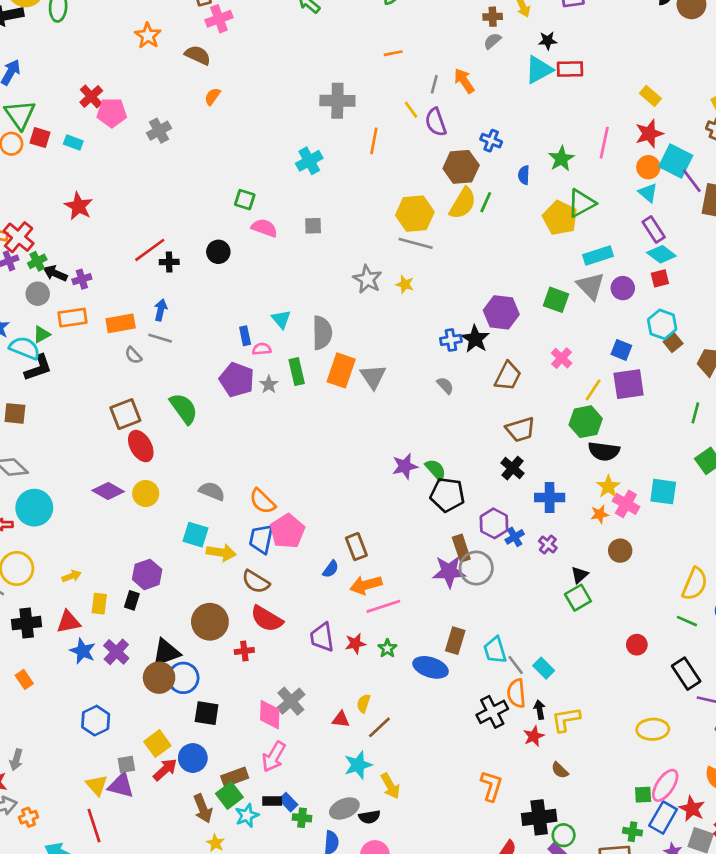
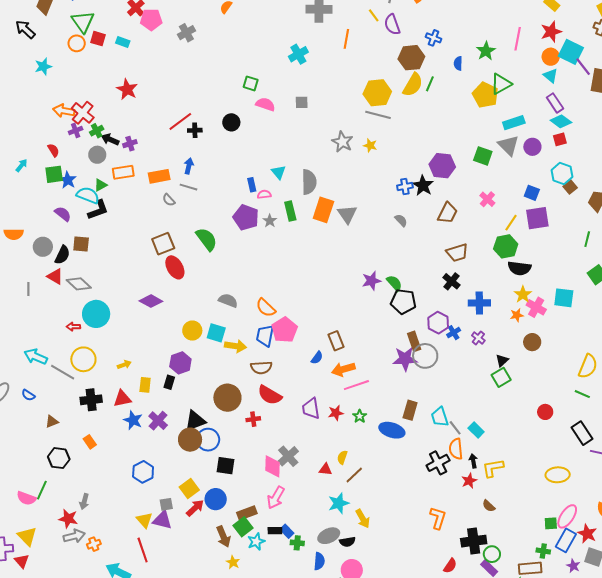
yellow circle: (146, 494) -> (192, 331), moved
brown semicircle: (256, 582) -> (261, 368), turned -35

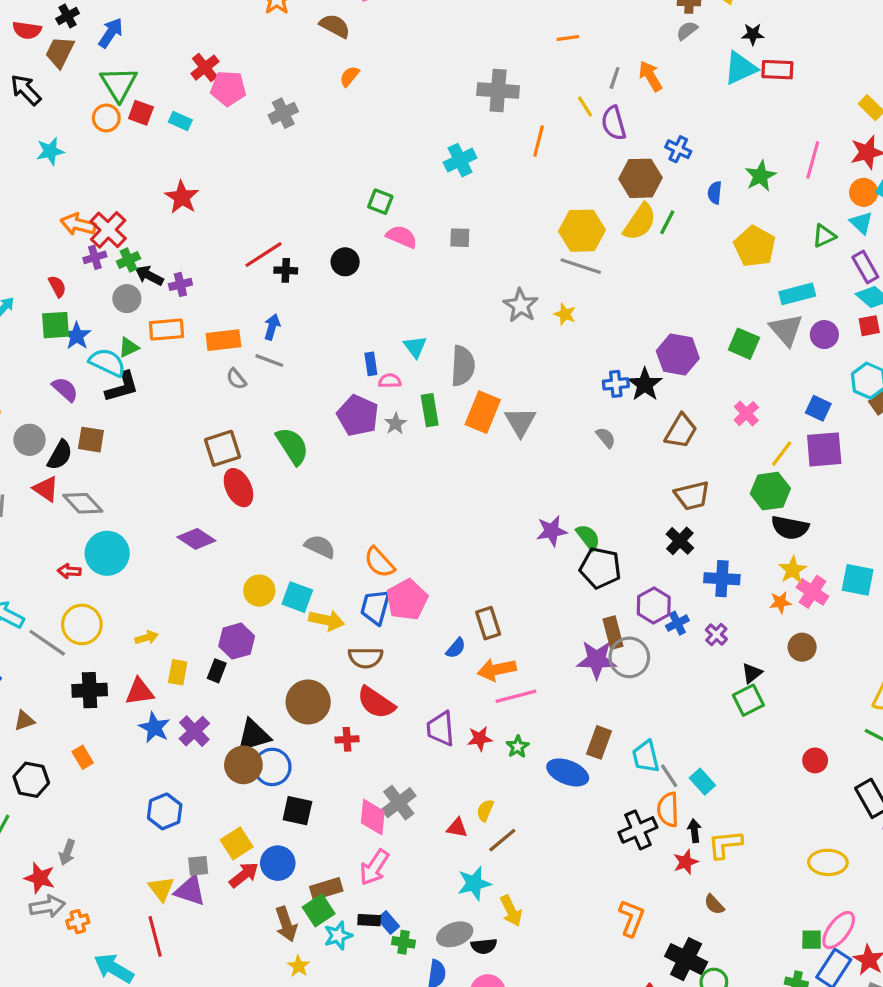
green triangle: (501, 84) -> (824, 236), moved, size x0.7
black cross: (474, 541) -> (686, 959), turned 30

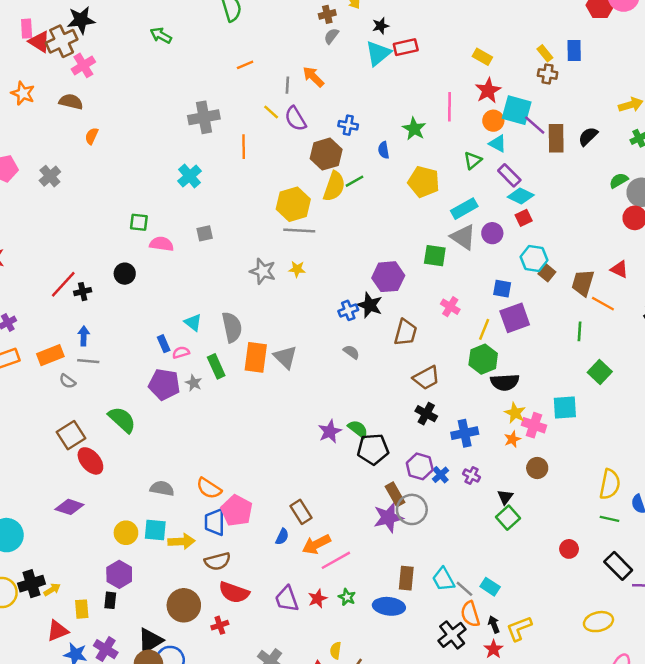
green line: (667, 222) -> (354, 181), turned 48
black cross: (90, 690) -> (31, 584), moved

